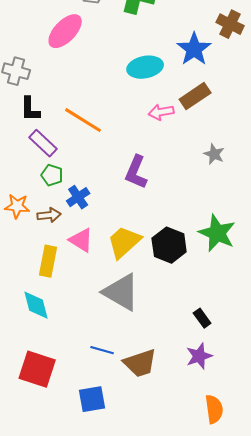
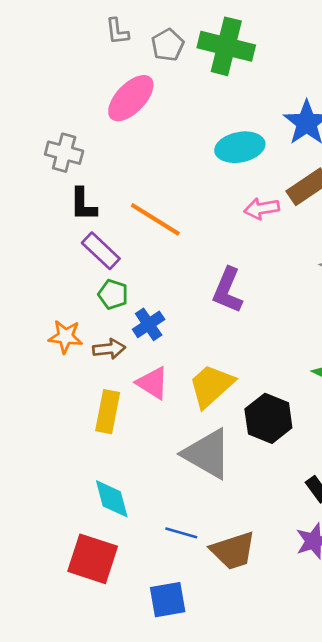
black hexagon: (169, 245) -> (268, 418), moved
cyan diamond: (36, 305) -> (112, 499), moved

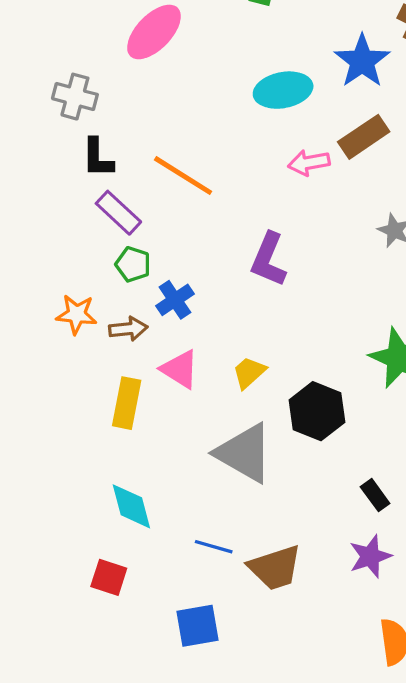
yellow trapezoid: (211, 386) -> (249, 372), size x0.6
red square: (93, 559) -> (109, 577), size x0.6

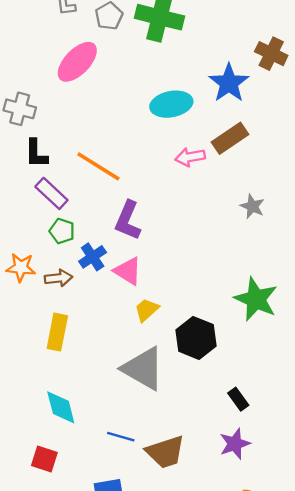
purple L-shape: (269, 259) -> (128, 220), moved
pink triangle: (180, 369) -> (128, 271), moved

